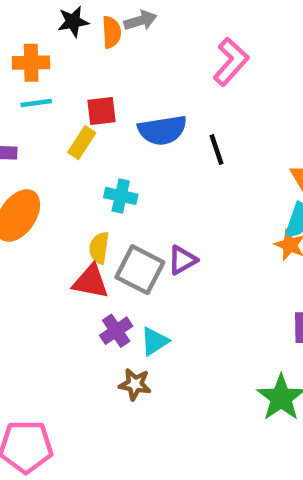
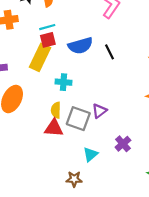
cyan line: (36, 103) -> (47, 27), moved
yellow rectangle: (82, 143) -> (40, 57), size x1.6
purple cross: (116, 331) -> (123, 144), moved
brown star: (135, 384) -> (74, 179), moved

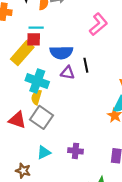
cyan cross: (64, 82) -> (37, 81), size x1.5
yellow semicircle: (56, 110) -> (36, 97), moved
purple triangle: (99, 111) -> (68, 73), moved, turned 32
purple cross: (123, 144) -> (76, 151), turned 32

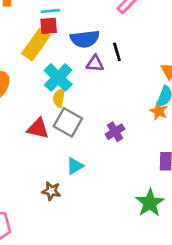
cyan cross: (37, 81) -> (58, 77), turned 30
purple cross: (76, 151) -> (115, 132), moved, turned -32

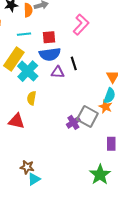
red square: (49, 26) -> (49, 37), moved
cyan cross: (58, 77) -> (28, 71), moved
gray square: (68, 122) -> (87, 117), moved
cyan triangle: (75, 166) -> (34, 179), moved

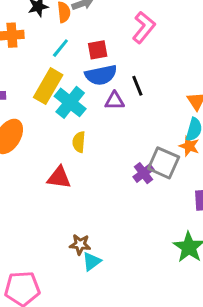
cyan line: (24, 34) -> (60, 48), turned -40

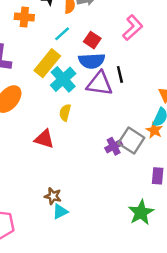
red square: (98, 50) -> (92, 40), turned 35
purple triangle: (115, 101) -> (99, 84), size x1.6

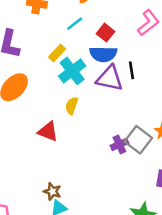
yellow rectangle: (47, 63) -> (57, 53), size x0.6

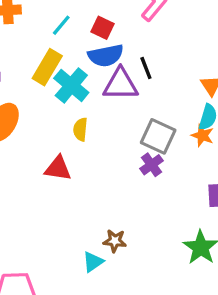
yellow rectangle: (57, 53) -> (47, 67), size x1.5
gray square: (138, 140) -> (158, 136), moved
brown star: (52, 191) -> (115, 241), moved

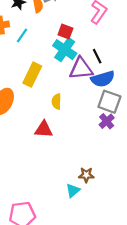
cyan line: (61, 25) -> (22, 36), moved
blue semicircle: (106, 56) -> (103, 79), moved
yellow rectangle: (47, 67) -> (32, 75), moved
cyan cross: (71, 85) -> (65, 50), moved

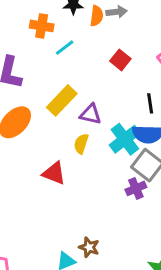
cyan cross: (65, 50) -> (125, 139), moved
purple triangle: (81, 69) -> (91, 114), moved, size x0.7

